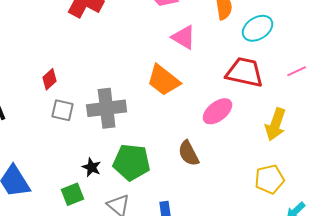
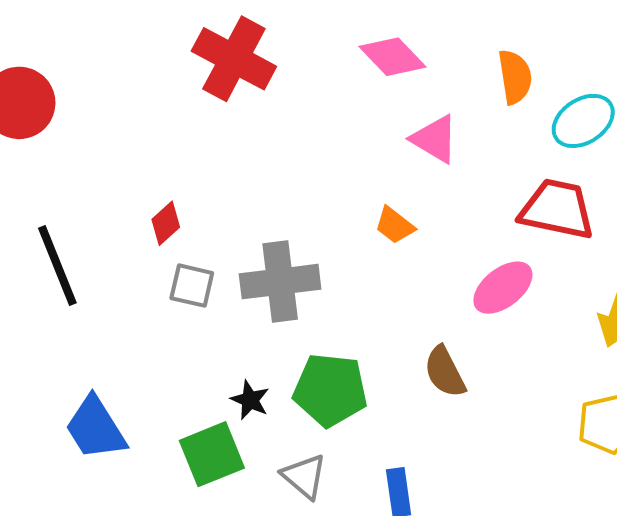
orange trapezoid: (164, 80) -> (395, 225), size x0.6
green square: (73, 194) -> (212, 454), size x1.4

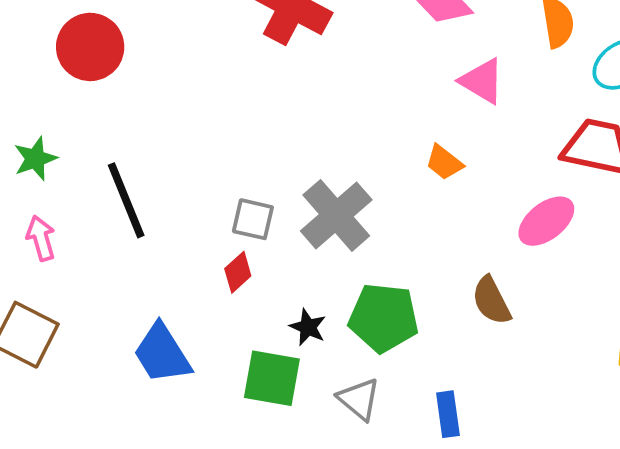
red diamond: (166, 223) -> (238, 272), moved
gray cross: (280, 282) -> (336, 215), turned -34
green square: (212, 454) -> (272, 378), turned 32

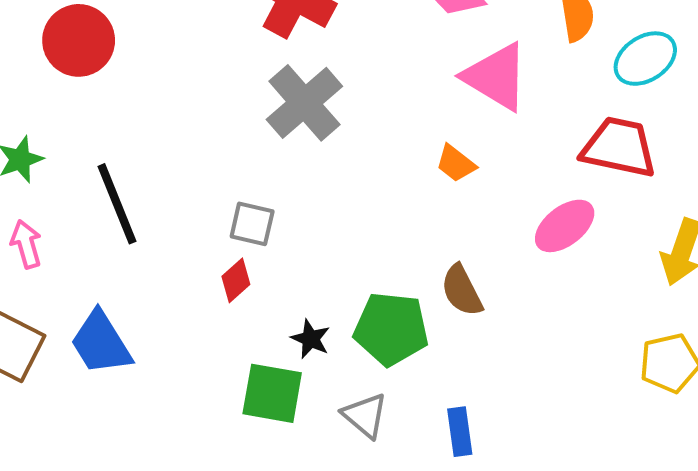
pink triangle: (482, 81) -> (496, 77), size x1.4
gray cross: (336, 215) -> (304, 103), moved
brown semicircle: (491, 301) -> (462, 290), moved
blue trapezoid: (162, 354) -> (101, 343), moved

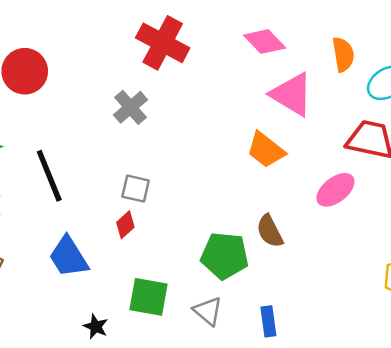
gray cross: (304, 103) -> (130, 107), moved, size x0.7
orange trapezoid: (456, 163) -> (266, 150), size x1.5
black star: (311, 339) -> (96, 327), moved
blue trapezoid: (101, 343) -> (69, 257), moved

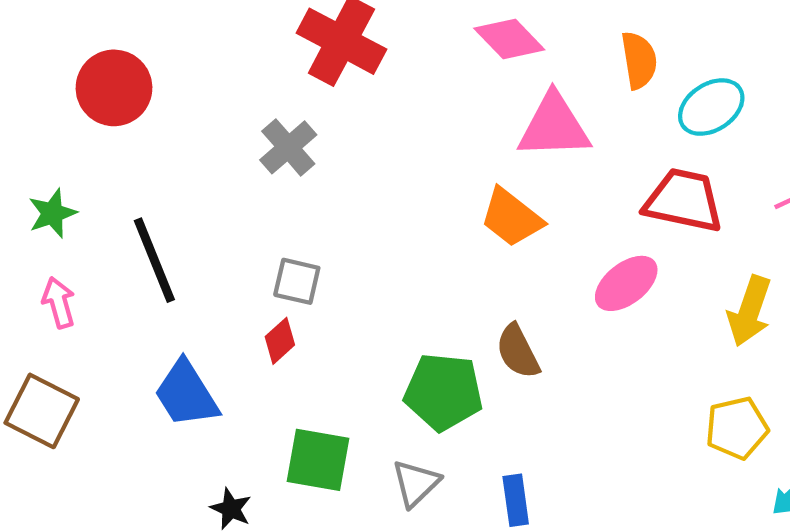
pink triangle: (292, 94) -> (554, 126), turned -33
gray triangle: (208, 311) -> (416, 483), turned 36

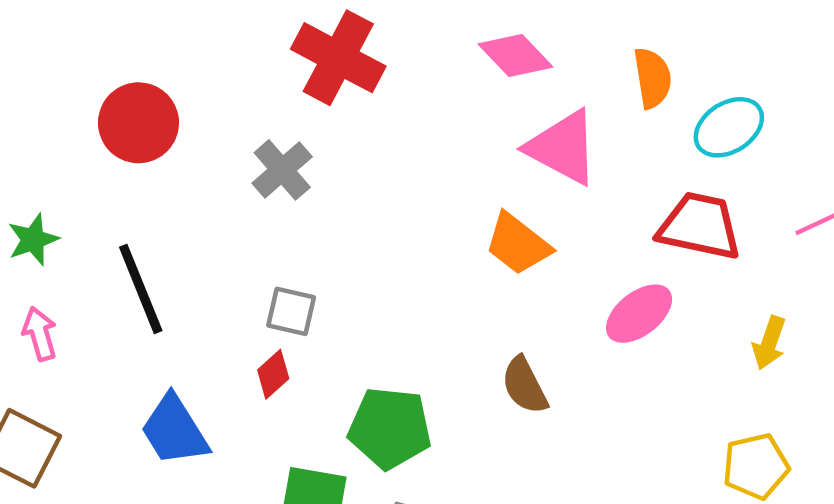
red circle: (114, 88) -> (138, 123), moved
pink triangle: (554, 126) -> (563, 147), turned 30
yellow arrow: (749, 311) -> (769, 343), size x0.7
green pentagon: (443, 392) -> (390, 428), moved

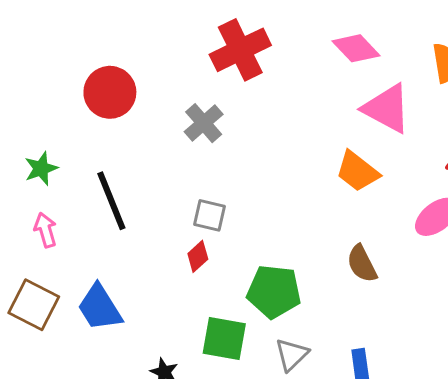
red cross: (338, 58) -> (240, 50), turned 36
blue trapezoid: (174, 430) -> (100, 308), moved

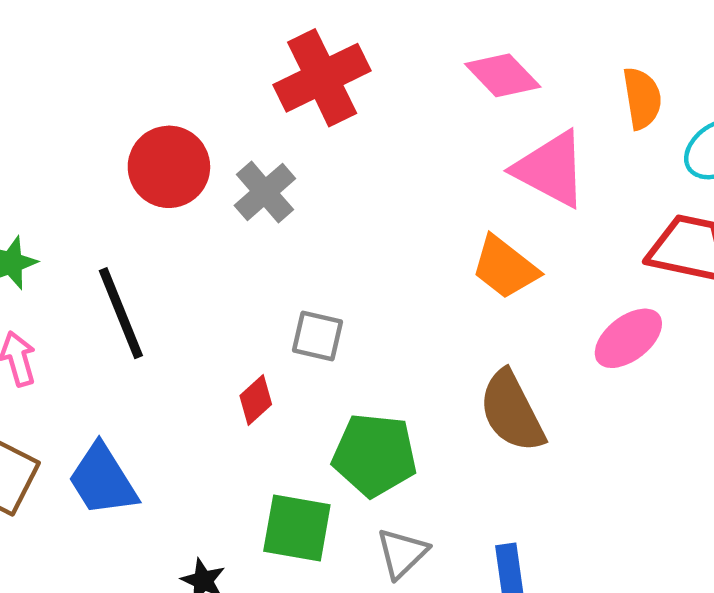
red circle: (110, 92) -> (169, 167), moved
gray square: (210, 215) -> (317, 336), moved
brown semicircle: (362, 264) -> (512, 411), size x1.4

